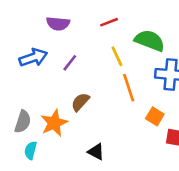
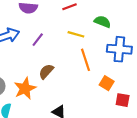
green semicircle: (150, 41) -> (102, 22), size x0.7
yellow line: (117, 56) -> (76, 34), turned -49

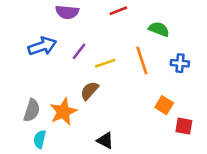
yellow line: (76, 34) -> (105, 63), moved, turned -35
blue cross: (119, 49) -> (180, 63), size x0.6
orange line: (85, 60) -> (142, 61), moved

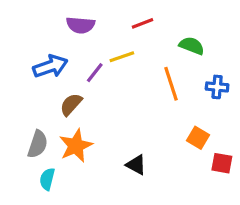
yellow line: (105, 63) -> (122, 57), moved
brown semicircle: (89, 91) -> (71, 104), moved
black triangle: (105, 141) -> (136, 165), moved

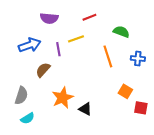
purple line: (95, 73) -> (58, 49), turned -48
orange star: (76, 146) -> (63, 98), moved
cyan semicircle: (47, 179) -> (28, 118), turned -136

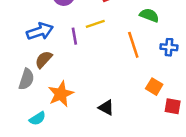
brown semicircle: (43, 70) -> (44, 60), moved
gray semicircle: (21, 96) -> (26, 79), moved
orange star: (63, 98) -> (61, 94), moved

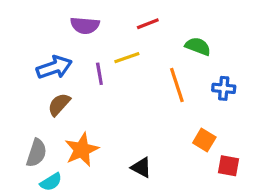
gray semicircle: (26, 79) -> (36, 153), moved

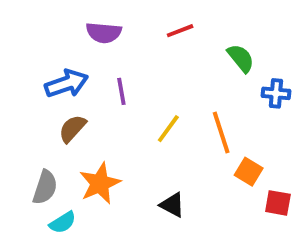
green semicircle: (198, 46) -> (241, 58), turned 30
yellow line: (127, 58) -> (168, 129), moved, turned -35
orange line: (177, 85) -> (221, 132), moved
blue cross: (224, 88) -> (276, 93), moved

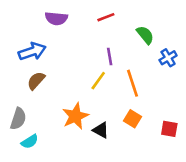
purple line: (121, 91) -> (110, 57), moved
blue cross: (276, 93) -> (168, 58), turned -36
orange square: (249, 172) -> (133, 119), moved
orange star: (100, 183) -> (75, 116), moved

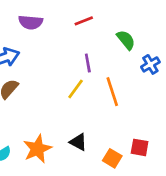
orange star: (75, 116) -> (37, 149), moved
orange square: (133, 119) -> (112, 158), moved
red square: (169, 129) -> (140, 147), moved

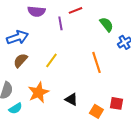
purple line: (88, 63) -> (60, 23), moved
yellow line: (76, 89) -> (51, 60), moved
orange star: (37, 149) -> (38, 92), moved

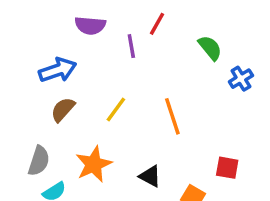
red line: (75, 10) -> (157, 24), turned -40
orange line: (96, 62) -> (172, 116), moved
red square: (116, 103) -> (227, 168), moved

